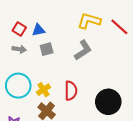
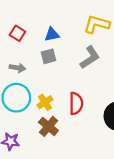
blue triangle: (38, 30) -> (52, 34), moved
gray arrow: (19, 49) -> (17, 68), moved

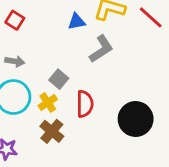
blue triangle: (52, 34) -> (77, 22), moved
gray square: (48, 56) -> (59, 79), moved, turned -35

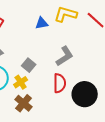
gray L-shape: (101, 49) -> (65, 56), moved
red semicircle: (85, 104) -> (60, 83), moved

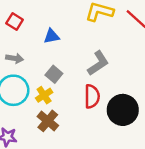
blue triangle: (42, 23) -> (51, 36), moved

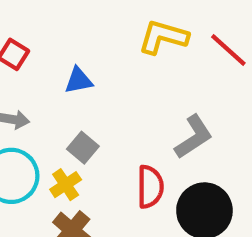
gray L-shape: (98, 63) -> (194, 137), moved

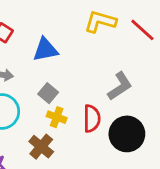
blue triangle: (79, 80) -> (45, 50), size x1.4
yellow cross: (66, 185) -> (57, 117), moved, turned -36

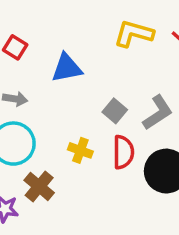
gray square: (48, 93) -> (115, 111), moved
brown cross: (41, 147) -> (39, 186), moved

